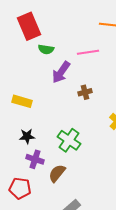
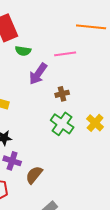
green cross: (69, 140) -> (62, 124), moved

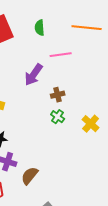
green semicircle: (23, 51) -> (40, 28), moved, turned 77
green cross: (62, 124) -> (58, 117), moved, size x0.6

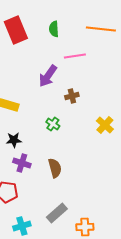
green cross: (58, 117) -> (53, 124), moved
brown semicircle: (30, 176) -> (55, 168), moved, turned 126

